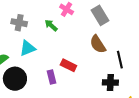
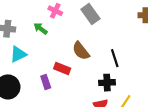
brown semicircle: (98, 44) -> (81, 51), moved

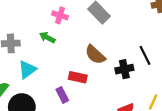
black line: (115, 58) -> (145, 55), moved
black cross: (107, 83) -> (124, 69), moved

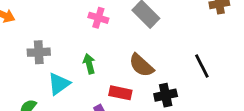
green arrow: (47, 37) -> (89, 64), moved, turned 49
black cross: (124, 69) -> (166, 95), moved

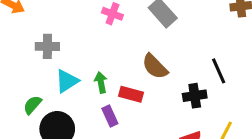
green arrow: (89, 64) -> (101, 82), moved
black cross: (166, 95) -> (195, 96), moved

